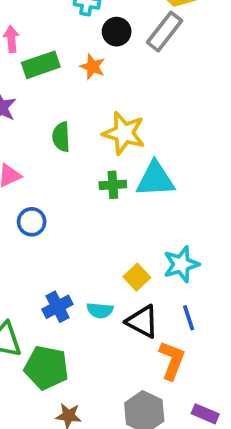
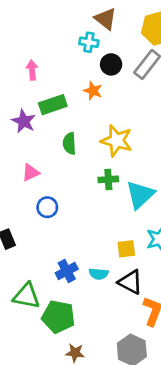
green rectangle: (41, 65) -> (53, 105), moved
cyan triangle: (155, 179) -> (140, 195), moved, turned -40
yellow square: (137, 277) -> (126, 249), turned 36

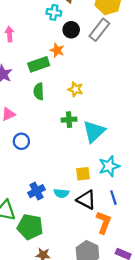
green rectangle: (53, 105) -> (39, 64), moved
yellow star: (117, 141) -> (75, 89), size x0.6

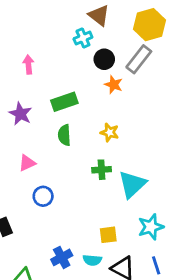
cyan cross: (54, 12) -> (83, 38), turned -32
orange star: (57, 50) -> (114, 85), moved
yellow square: (83, 174) -> (108, 235), moved

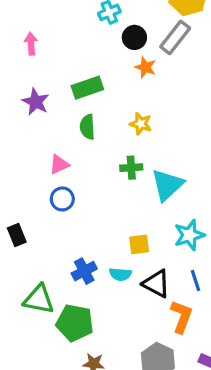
pink arrow: (28, 65) -> (31, 44), moved
pink triangle: (27, 163) -> (59, 164), moved

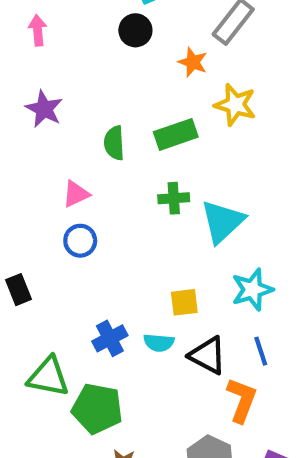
black circle: (134, 37) -> (135, 30), moved
green rectangle: (87, 88) -> (176, 134), moved
yellow star: (141, 124) -> (235, 105), moved, size x1.4

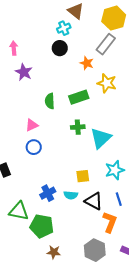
purple star: (44, 109) -> (24, 72), moved

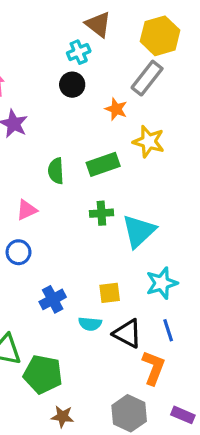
blue circle: (34, 147) -> (18, 252), moved
blue cross: (48, 193) -> (53, 299), moved

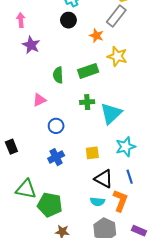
blue circle: (18, 252) -> (56, 126), moved
cyan semicircle: (90, 324) -> (98, 202), moved

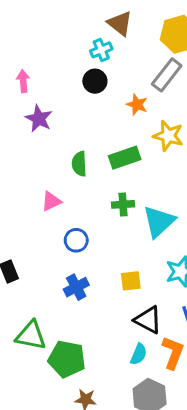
cyan semicircle: (98, 202) -> (139, 354), turned -72

